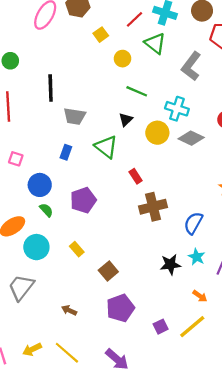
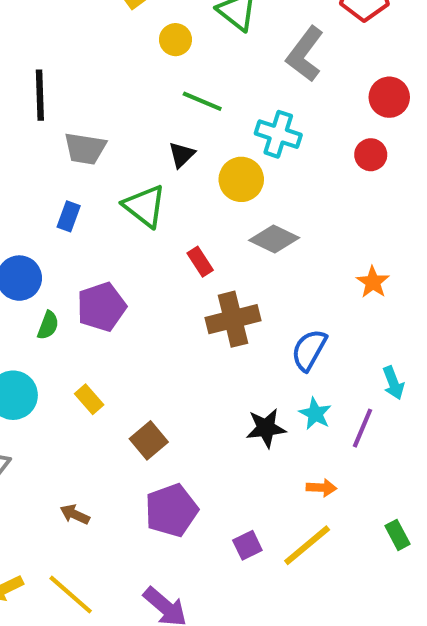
gray diamond: (191, 138) -> (274, 239), moved
green semicircle: (46, 210) -> (48, 325), moved, turned 64
orange arrow: (200, 296) -> (321, 488), turned -32

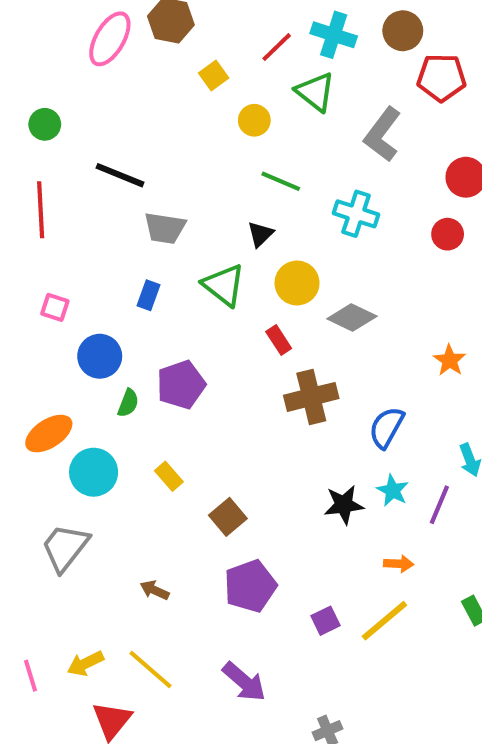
black line: (40, 95) -> (120, 175), turned -66
yellow circle: (241, 179) -> (297, 283), moved

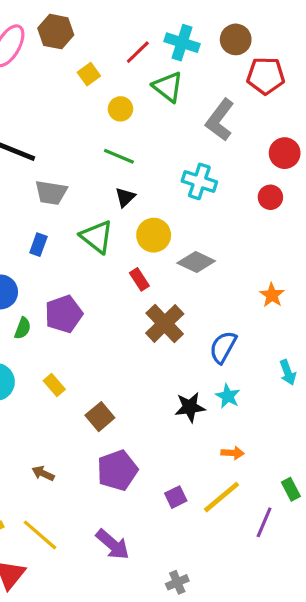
green line: (281, 181) -> (119, 156), moved
brown cross: (311, 397) -> (165, 324), turned -30
purple line: (439, 505) -> (264, 522), moved

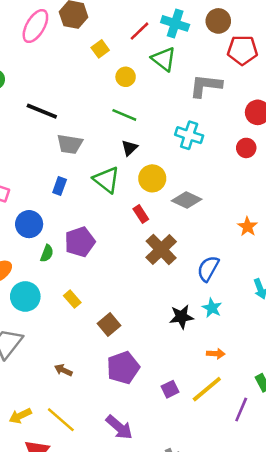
gray L-shape: (220, 120) -> (206, 86), turned 60

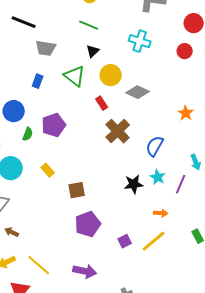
brown square: (109, 324) -> (77, 190), turned 30
brown arrow: (63, 370) -> (12, 232), moved
purple line: (241, 409) -> (181, 184), moved
purple arrow: (119, 427) -> (85, 271), turned -30

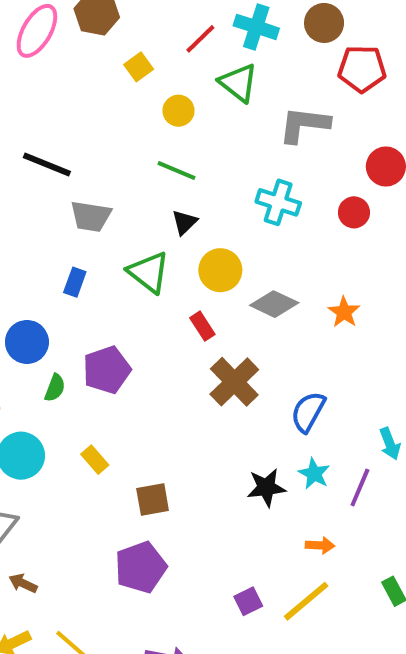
red circle: (185, 51) -> (354, 212), moved
orange star: (186, 113) -> (344, 312), moved
purple pentagon: (88, 224) -> (141, 567), moved

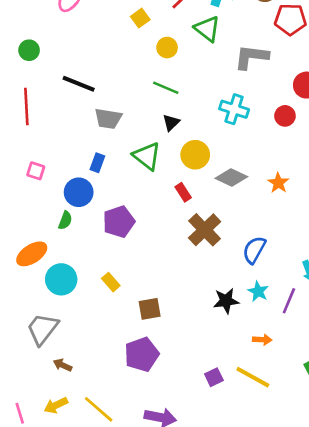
blue circle: (27, 342) -> (79, 192), moved
green semicircle: (55, 388) -> (65, 220), moved
yellow line: (306, 601) -> (253, 377), turned 69

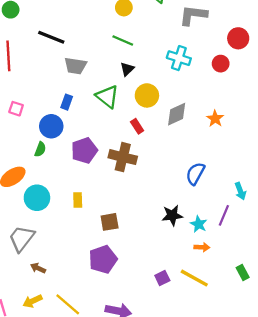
gray diamond: (231, 178) -> (177, 114), turned -50
brown cross: (205, 230) -> (123, 157), moved, turned -32
yellow rectangle: (111, 282) -> (78, 200), turned 40
cyan star: (258, 291) -> (199, 224), moved

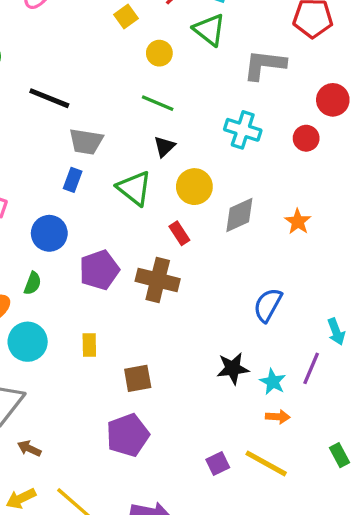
blue rectangle: (67, 102) -> (73, 180), moved
green semicircle: (40, 149) -> (33, 283), moved

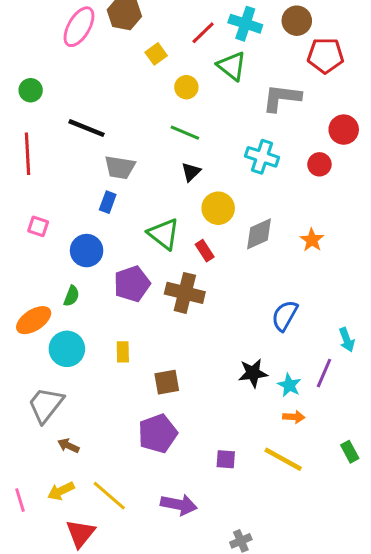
green triangle: (134, 188) -> (164, 234), moved
purple square: (218, 463) -> (226, 459), moved, turned 30

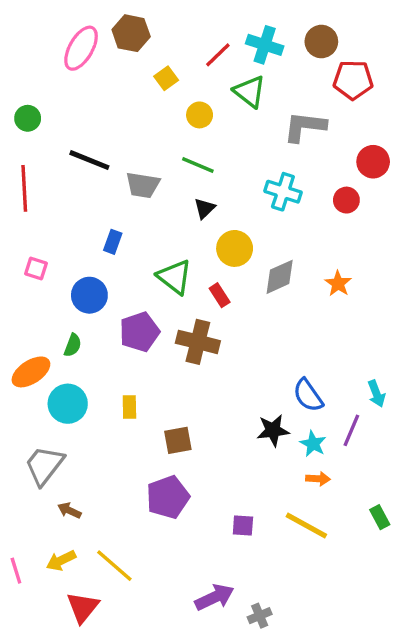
gray trapezoid: (120, 167) -> (143, 185), moved
blue semicircle: (285, 316) -> (308, 395), moved, turned -64
purple arrow: (179, 505) -> (215, 597), moved, turned -36

